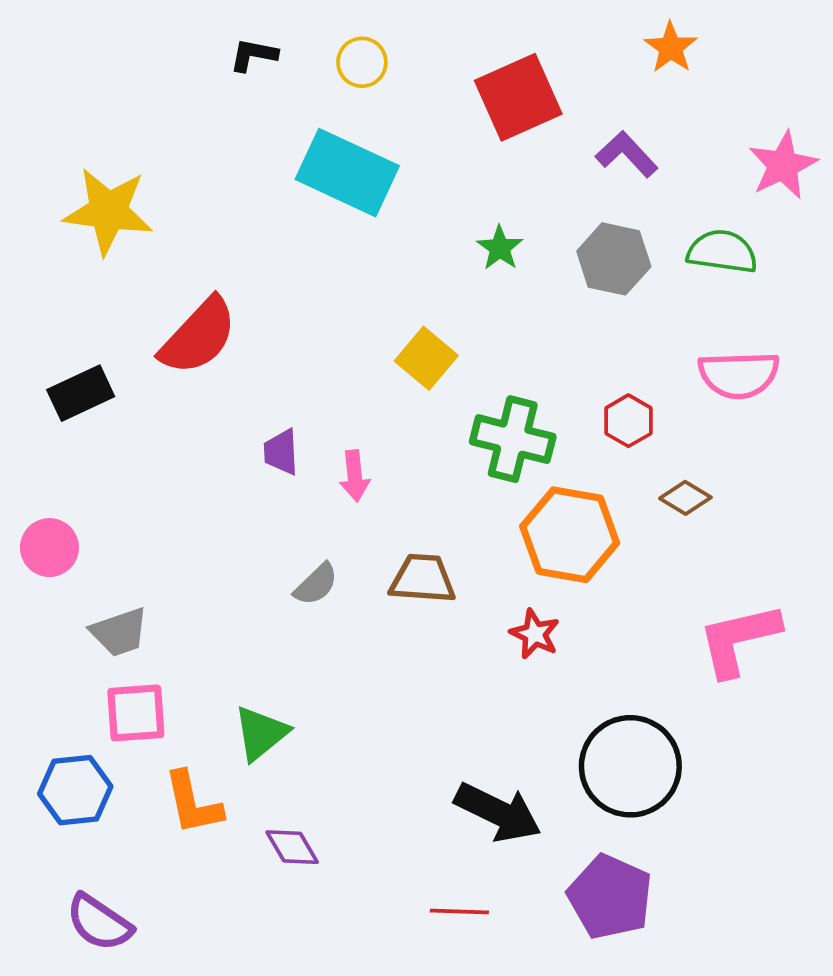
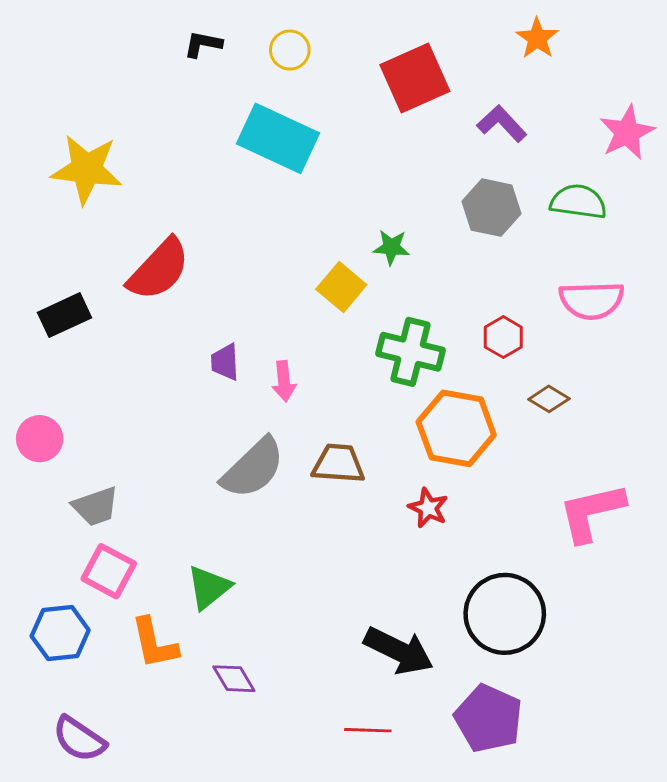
green star: (500, 248) -> (391, 247), moved, turned -30
gray semicircle: (316, 584) -> (253, 468), size x1.8
pink square: (136, 713) -> (109, 571), turned 32

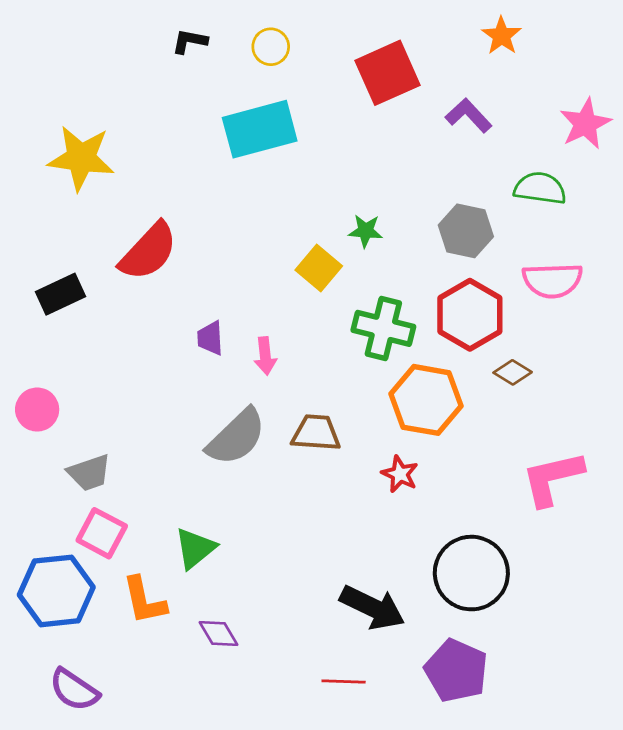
cyan rectangle: (278, 138) -> (260, 129), turned -40
gray hexagon: (491, 208) -> (466, 231), moved
red hexagon: (503, 337) -> (470, 315), size x1.8
blue hexagon: (60, 633) -> (56, 591), size x1.4

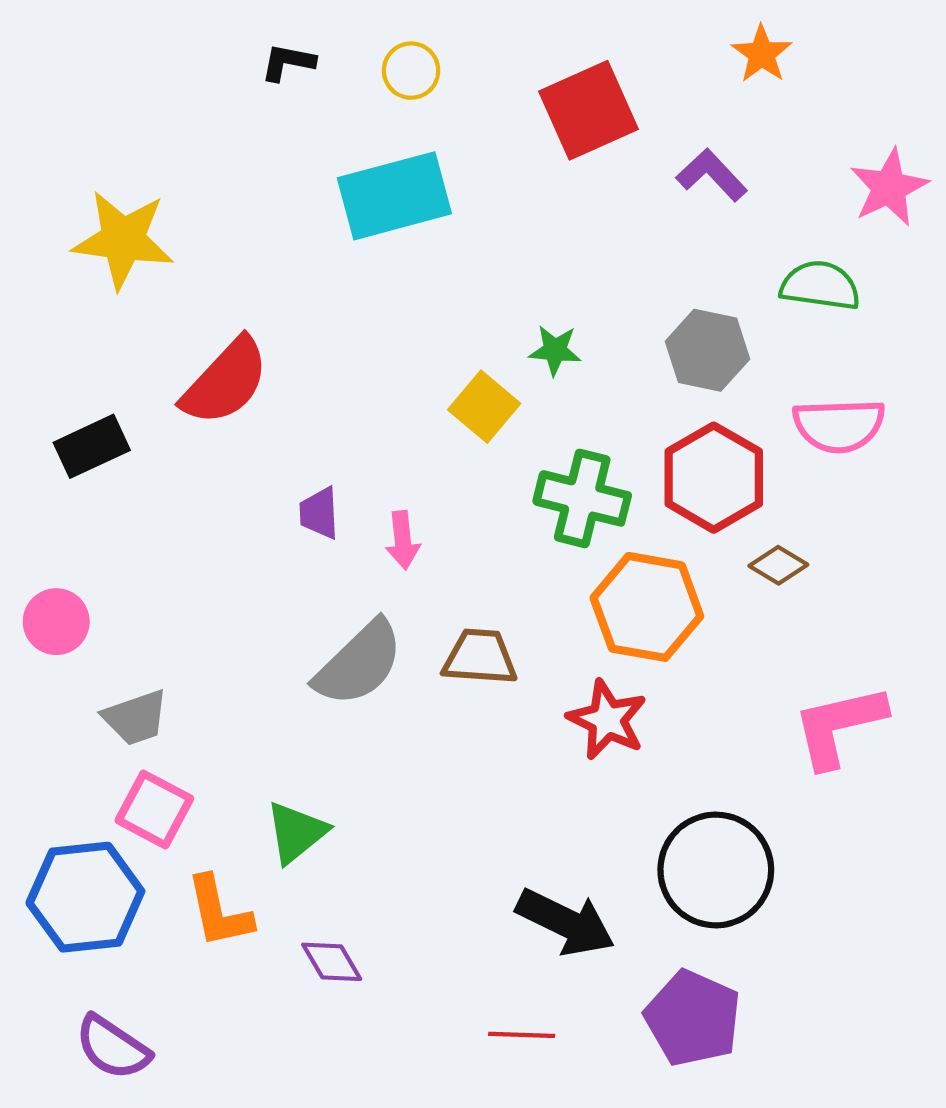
red star: (400, 474) -> (607, 720), size x1.4

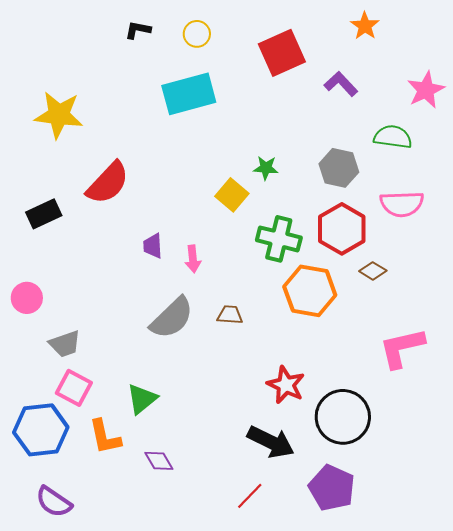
brown trapezoid: (480, 657) -> (230, 315), size x0.7
red star: (607, 720) -> (286, 385), moved
red line: (522, 1035) -> (250, 496), turned -48

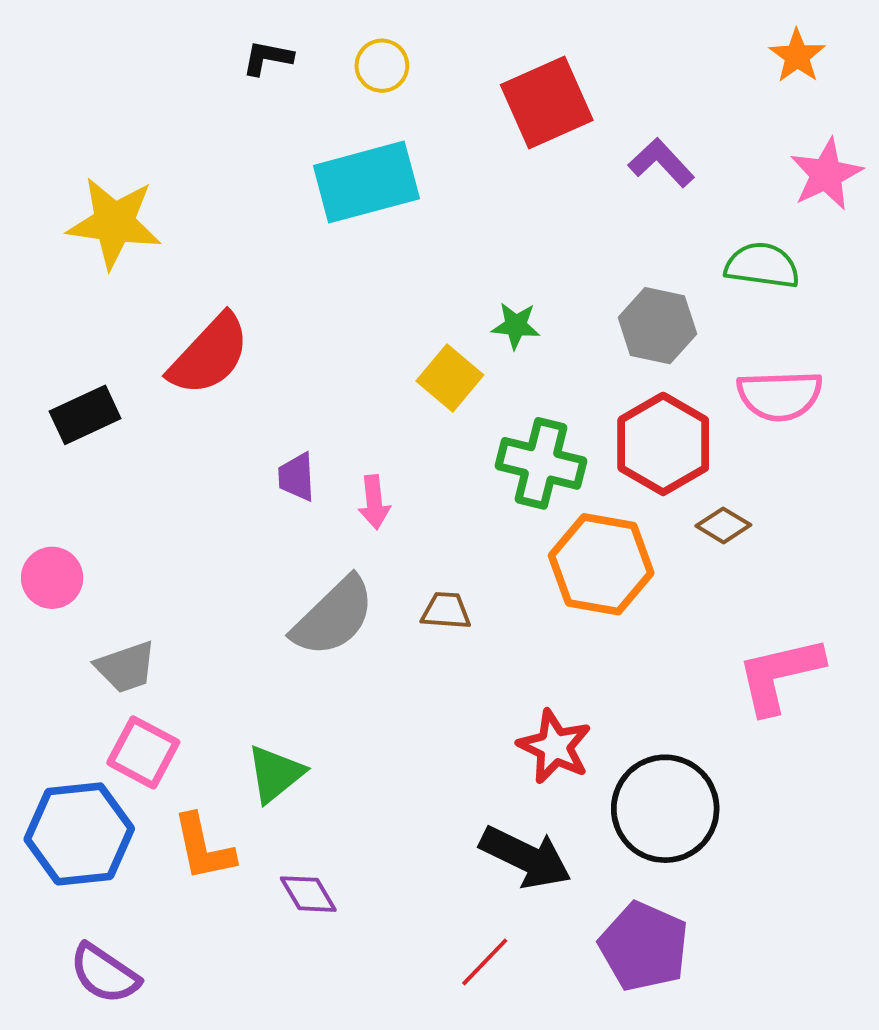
orange star: (365, 26) -> (797, 56), moved

